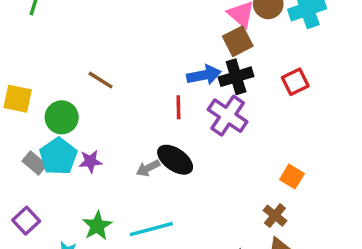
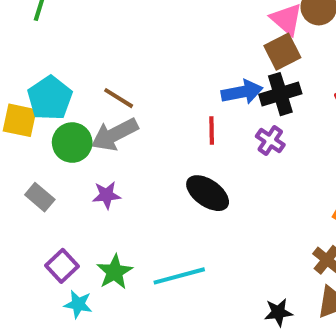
purple cross: (228, 116) -> (270, 141), size x0.6
cyan pentagon: (58, 156) -> (50, 98), moved
gray arrow: (148, 168) -> (115, 134), moved, size x1.6
purple square: (26, 221) -> (62, 266), moved

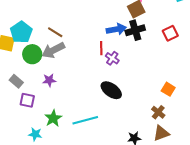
purple cross: (270, 141) -> (112, 58), moved
black ellipse: (208, 193) -> (111, 90), moved
purple square: (62, 266) -> (27, 100), moved, turned -35

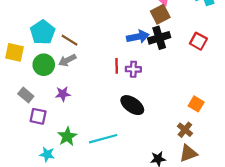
cyan pentagon: (21, 32) -> (43, 32), moved
red square: (170, 33) -> (198, 41), turned -35
red line: (101, 48) -> (117, 66), moved
gray arrow: (53, 50) -> (67, 60), size x0.7
purple cross: (112, 58) -> (133, 69), turned -32

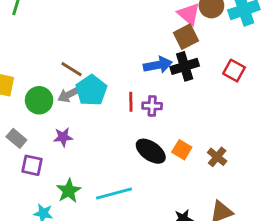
cyan pentagon: (43, 32) -> (91, 90), moved
orange square: (196, 104) -> (182, 150), moved
brown cross: (185, 130) -> (217, 157), moved

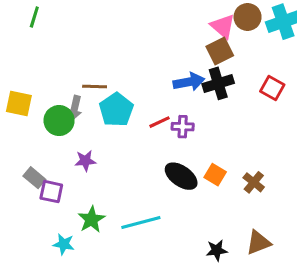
brown line: (72, 69) -> (95, 87), turned -30
gray arrow: (69, 95) -> (74, 108), moved, turned -50
red line: (131, 102) -> (159, 122), turned 66
gray rectangle: (16, 138) -> (34, 178), moved

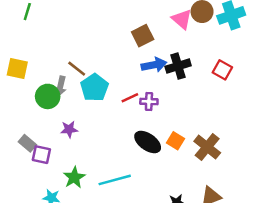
brown square: (220, 51) -> (143, 36), moved
brown line: (95, 87) -> (77, 69), turned 36
yellow square: (19, 104) -> (17, 69), moved
brown cross: (254, 182) -> (207, 147), size x1.5

